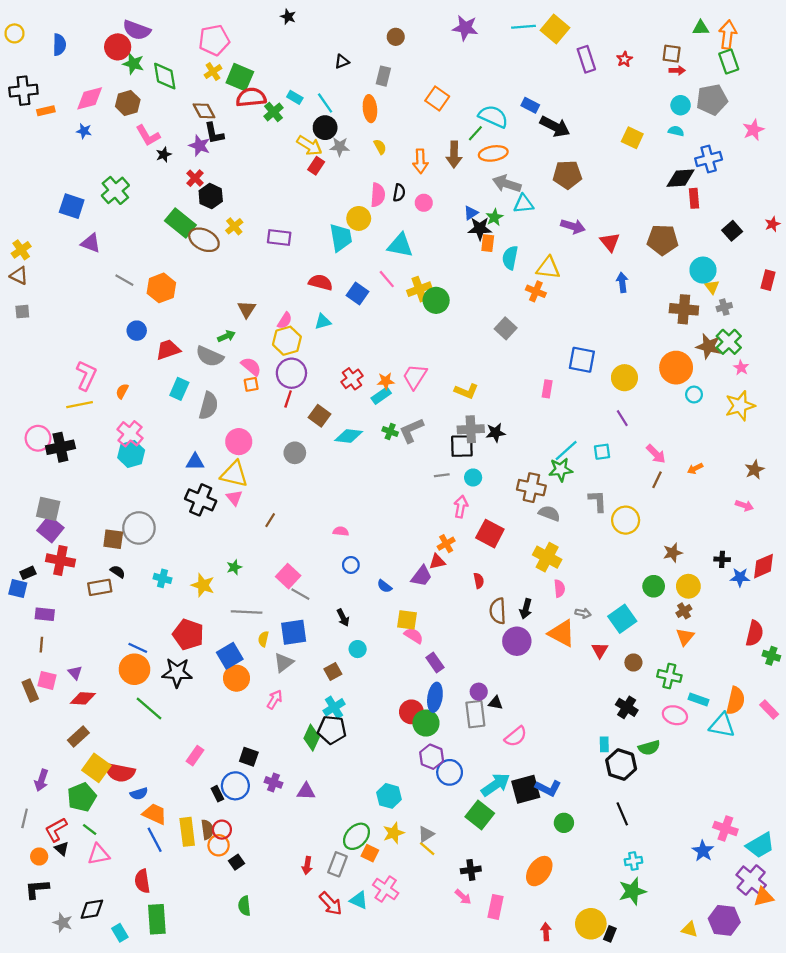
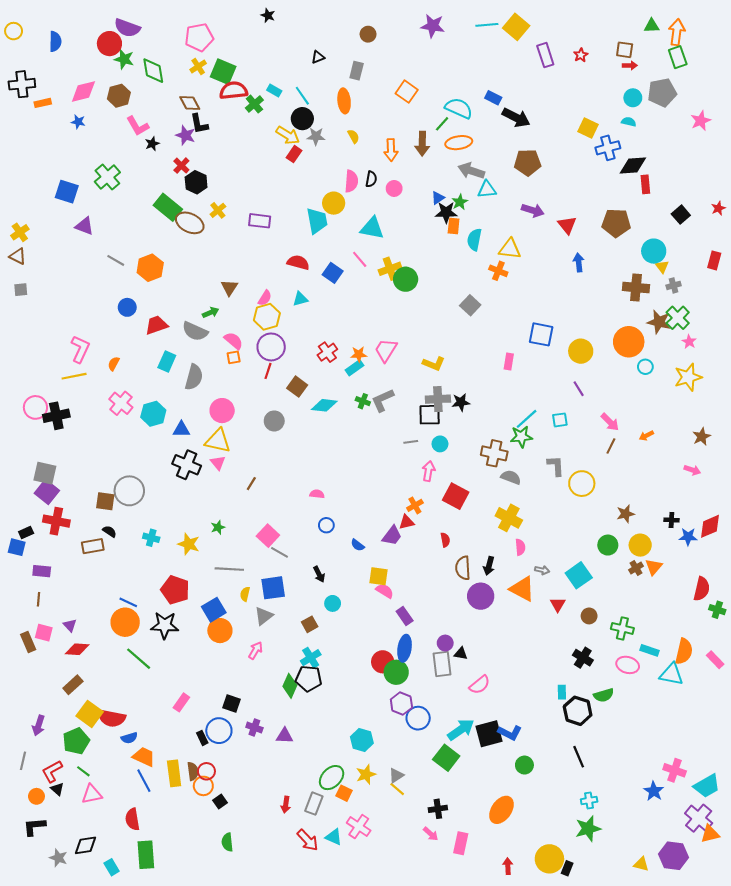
blue cross: (709, 159) -> (608, 148), moved
cyan hexagon: (131, 454) -> (153, 414), moved
orange triangle: (685, 637) -> (654, 567), moved

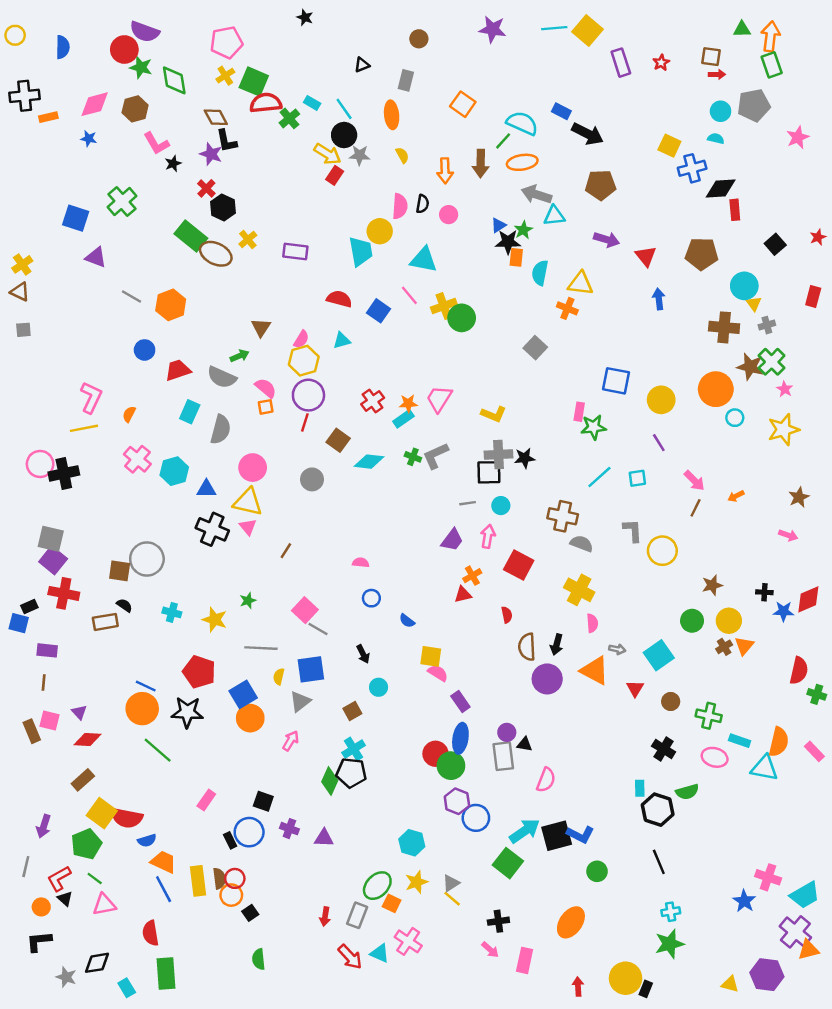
green star: (521, 437) -> (593, 427), moved
purple trapezoid: (392, 536) -> (452, 540), moved
pink semicircle: (480, 685) -> (546, 780), turned -30

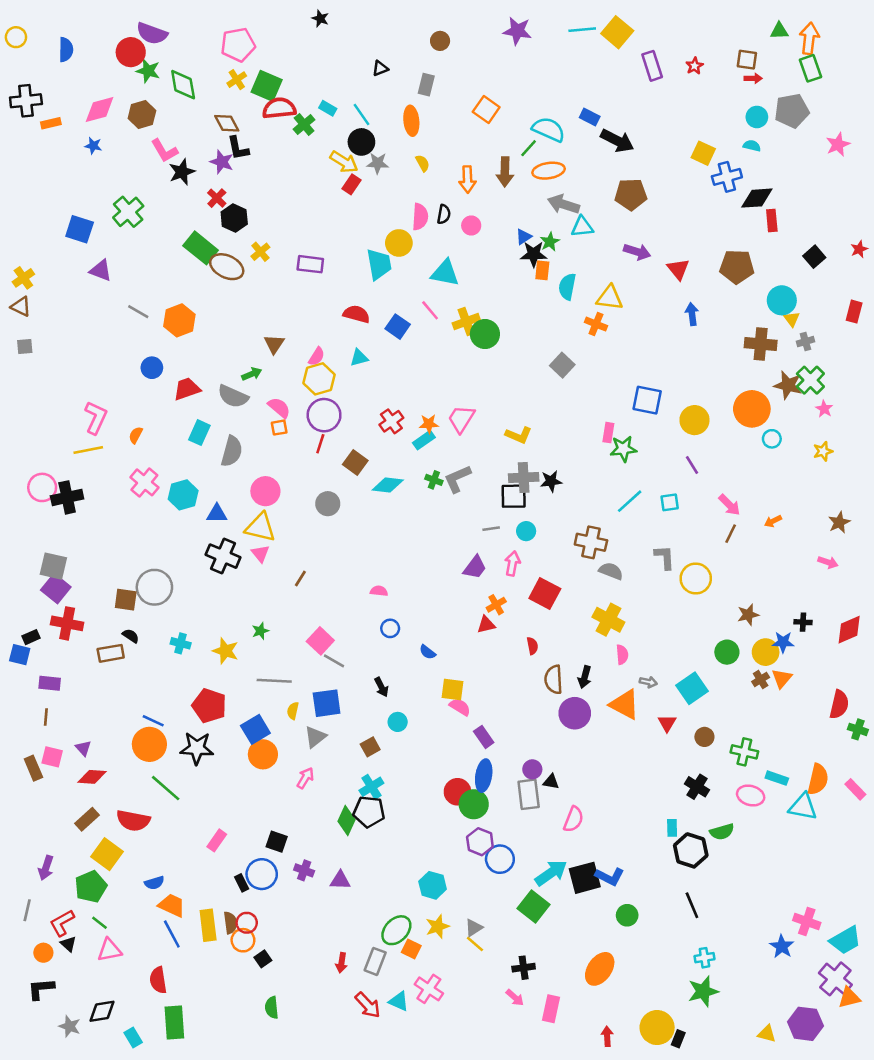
black star: (173, 164) -> (182, 172), size x1.5
yellow star: (783, 430) -> (823, 451), size x0.6
blue star: (783, 611) -> (783, 642), moved
red semicircle: (127, 818) -> (133, 820), moved

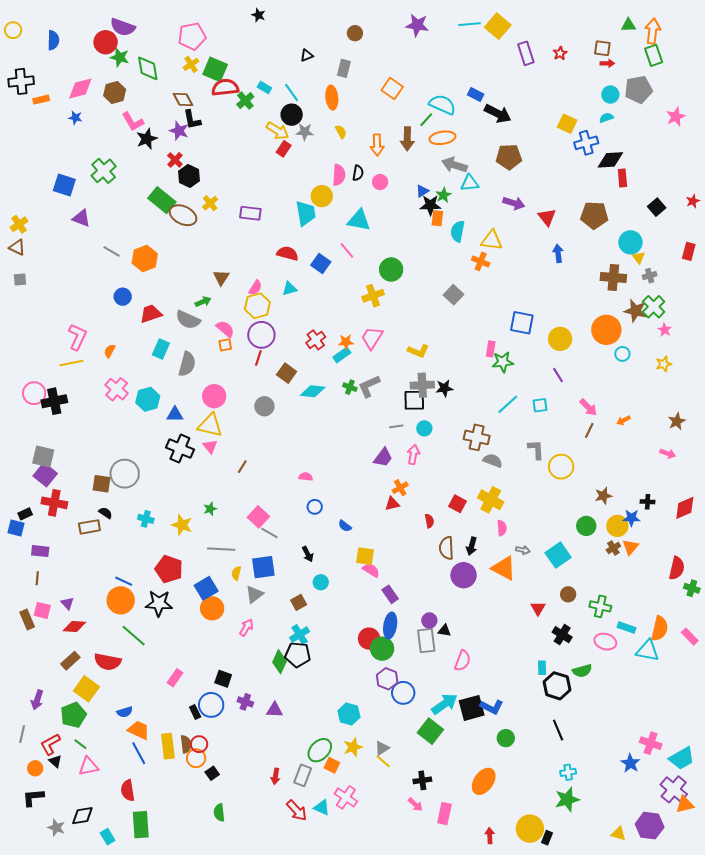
cyan semicircle: (752, 146) -> (606, 118), turned -32
yellow cross: (466, 322) -> (373, 296), moved
red square: (545, 593) -> (458, 504), moved, size x0.7
red triangle: (667, 723) -> (538, 608), moved

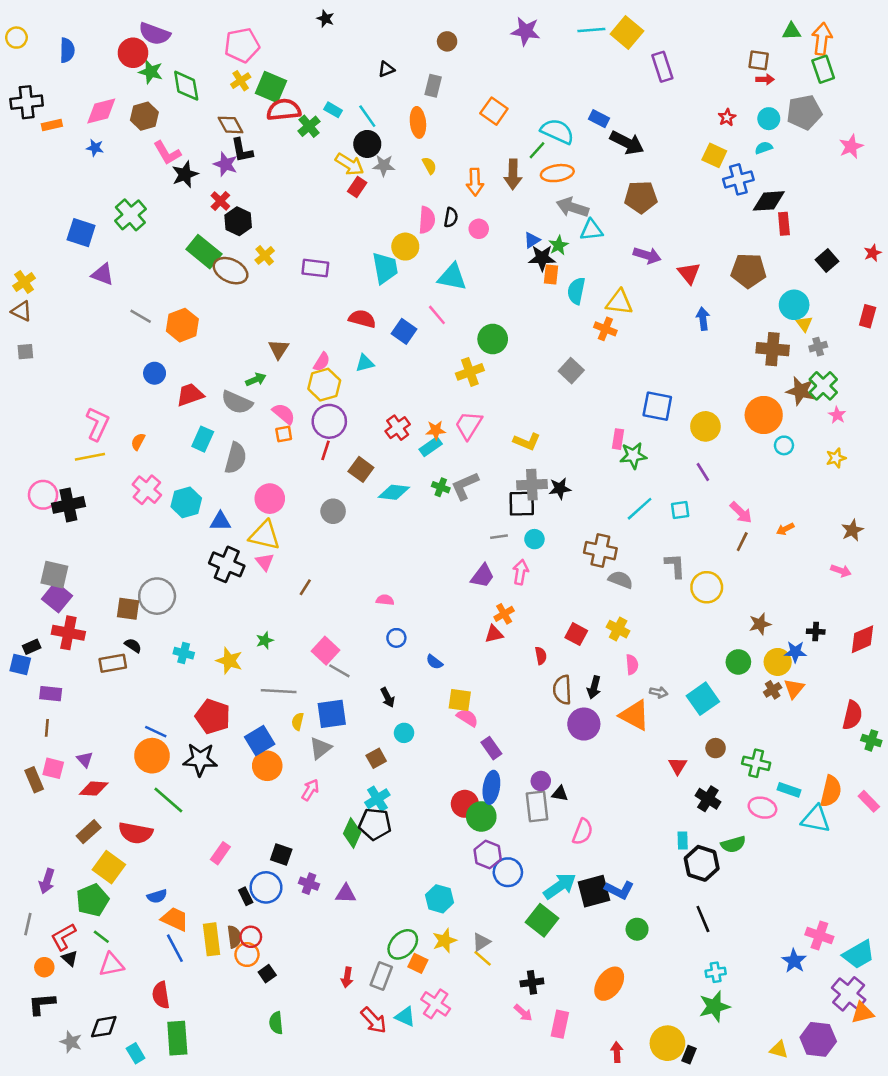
red star: (560, 53) -> (727, 117), moved
yellow cross: (491, 500) -> (618, 629), size x0.7

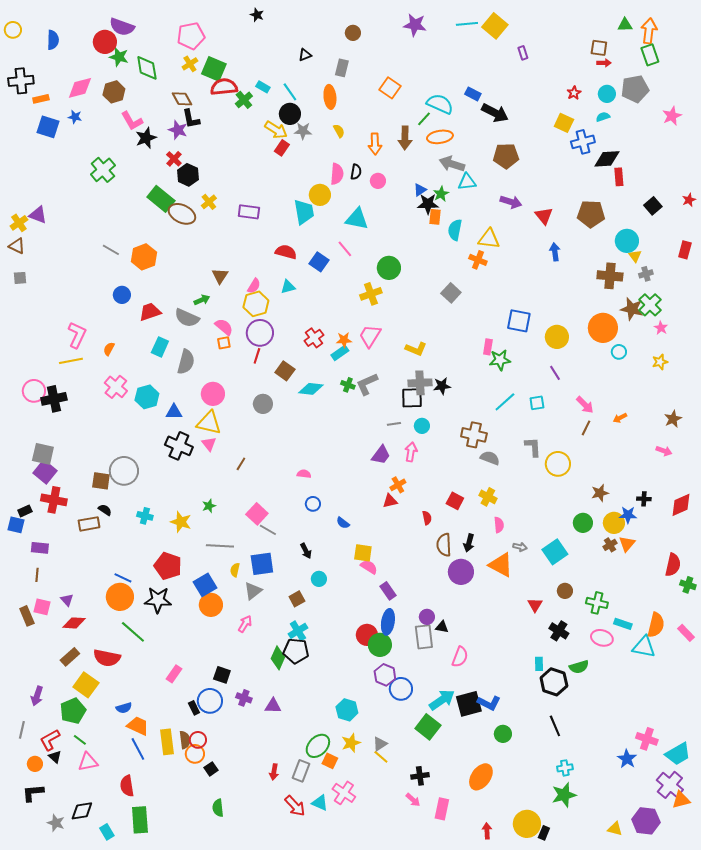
purple rectangle: (662, 67) -> (523, 53), size x0.6
blue square: (81, 233) -> (48, 127), moved
purple triangle: (103, 274) -> (38, 215), moved

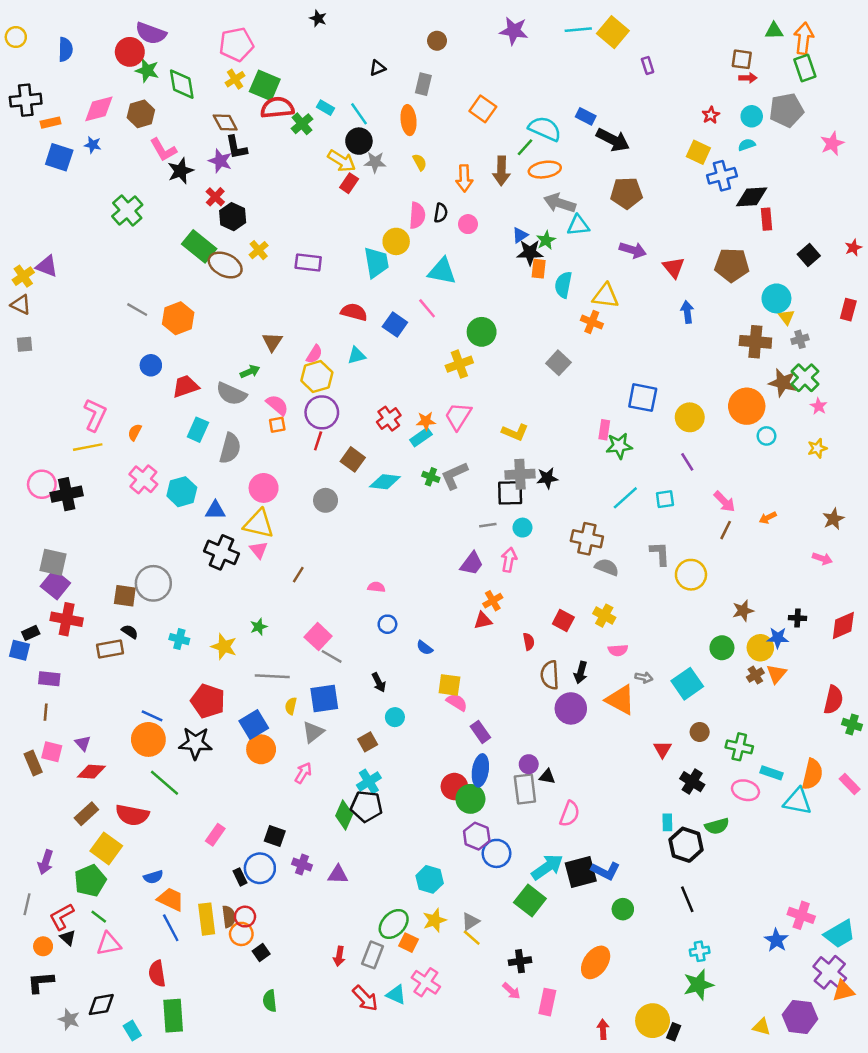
pink semicircle: (499, 525) -> (618, 650), turned 91

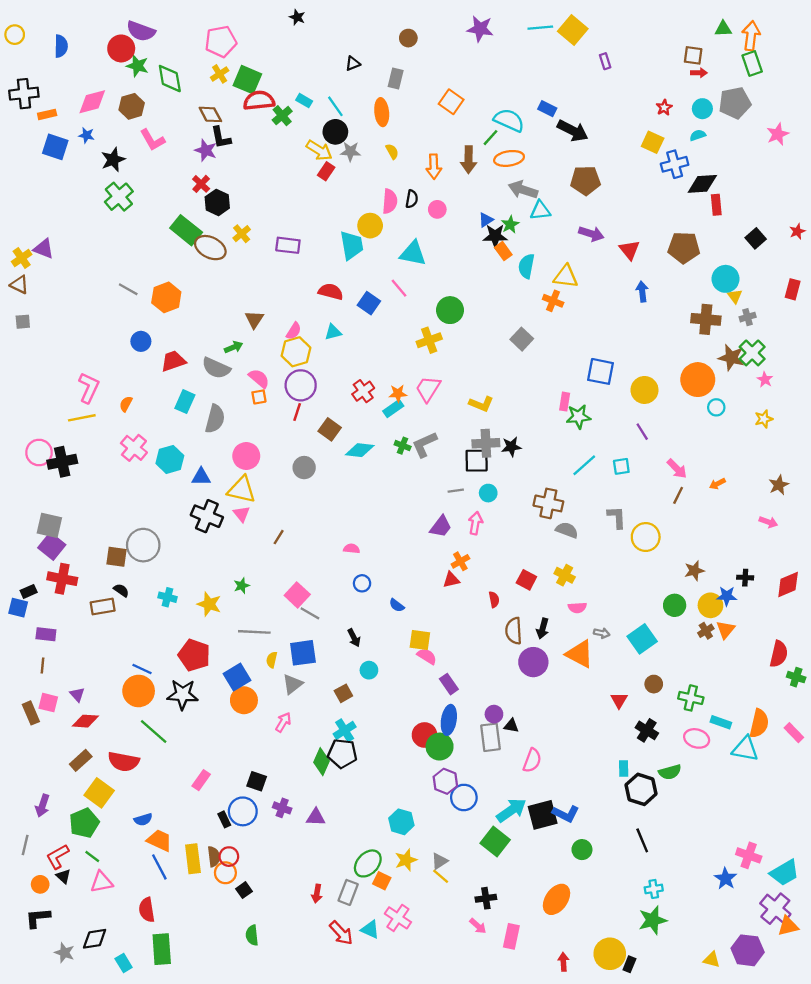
black star: (181, 171) -> (113, 160), moved
orange rectangle: (539, 269) -> (503, 251), turned -42

